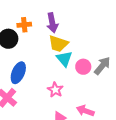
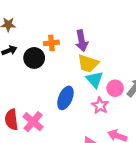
blue ellipse: (18, 73) -> (65, 98), moved
pink star: (55, 90) -> (100, 105), moved

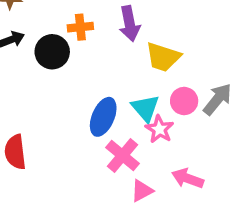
yellow trapezoid: (88, 63) -> (163, 57), moved
cyan triangle: (95, 80) -> (145, 108), moved
pink cross: (33, 122) -> (123, 156), moved

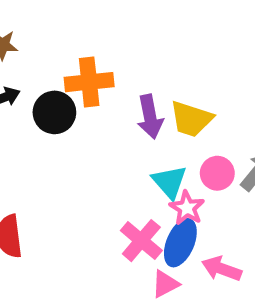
purple arrow: (130, 24) -> (150, 117), moved
orange cross: (80, 27) -> (89, 82), size x1.5
blue ellipse: (103, 117) -> (180, 243), moved

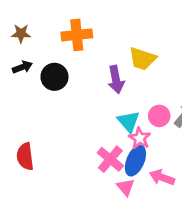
orange cross: (89, 82) -> (77, 35), moved
yellow trapezoid: (191, 119) -> (142, 59), moved
pink triangle: (165, 284) -> (126, 187), turned -42

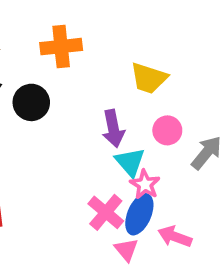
purple arrow: (116, 80) -> (113, 129), moved
pink circle: (159, 116) -> (167, 130), moved

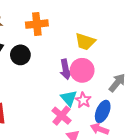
pink circle: (167, 130) -> (82, 70), moved, size x1.5
cyan triangle: (130, 162) -> (69, 98), moved
blue ellipse: (139, 214) -> (103, 111), moved

